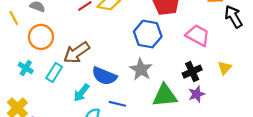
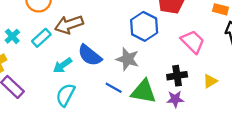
cyan cross: (26, 68) -> (12, 36), moved
gray star: (141, 69) -> (127, 59), turned -30
blue line: (117, 104) -> (114, 88), moved

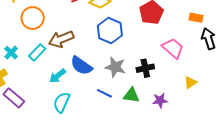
blue hexagon: (144, 26) -> (110, 31), moved
black cross: (177, 76) -> (145, 68), moved
green triangle: (143, 92) -> (131, 95), size x0.7

